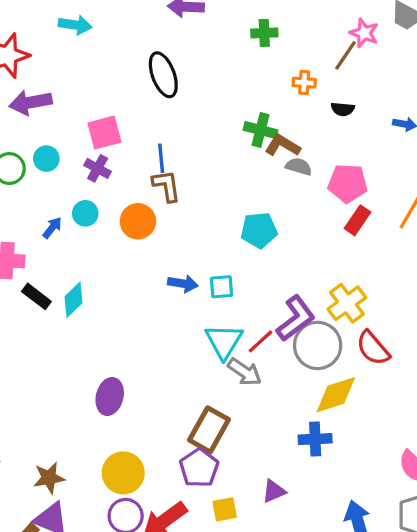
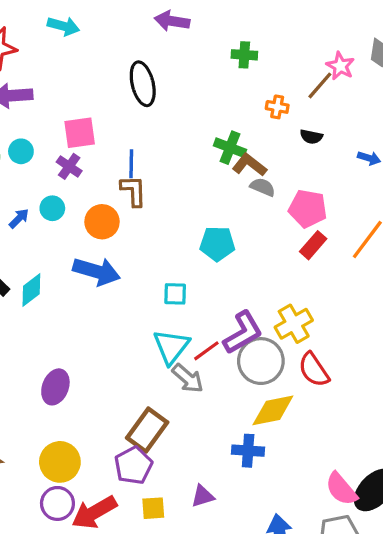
blue arrow: (183, 284) -> (96, 271), moved, size x1.6

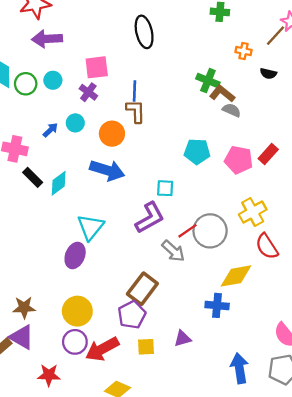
pink pentagon: (308, 209) -> (239, 160), moved
purple L-shape: (243, 333) -> (150, 218), moved
cyan triangle: (171, 347) -> (90, 227), moved
gray circle: (261, 361) -> (210, 231), moved

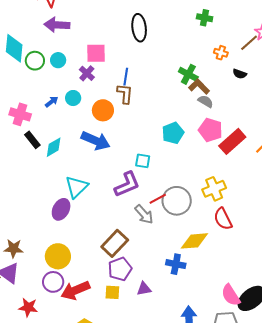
cyan pentagon: (197, 152) -> (173, 133), turned -30
red rectangle: (268, 154) -> (232, 141), size x1.5
pink pentagon: (239, 160) -> (210, 130), moved
purple pentagon: (132, 315) -> (120, 269), moved

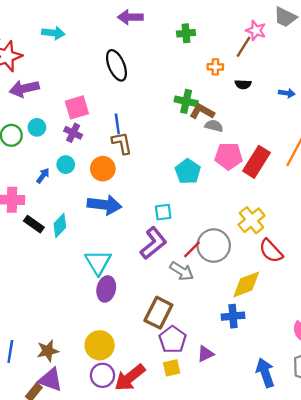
purple ellipse: (61, 209) -> (106, 289), moved

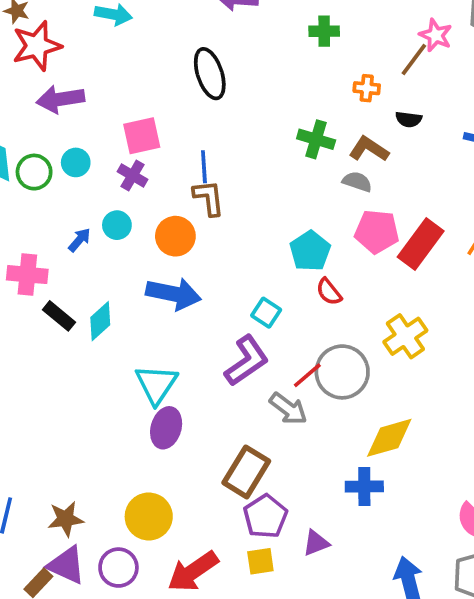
brown L-shape: (202, 111) -> (369, 149), moved
cyan square: (163, 212) -> (266, 313), turned 36
red semicircle: (271, 251) -> (329, 292), moved, size x0.7
purple circle: (102, 375) -> (118, 568), moved

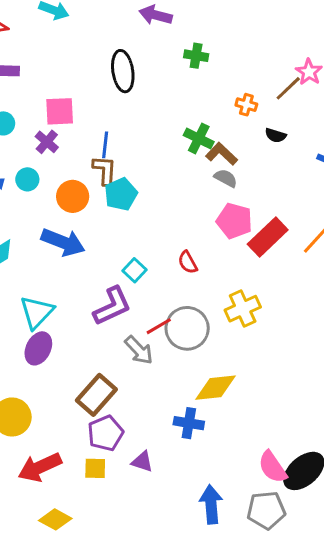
green cross: (324, 31) -> (196, 56), moved
brown L-shape: (369, 149) -> (222, 154), moved
cyan pentagon: (310, 251) -> (121, 194), moved
purple triangle: (316, 543) -> (142, 462), turned 30

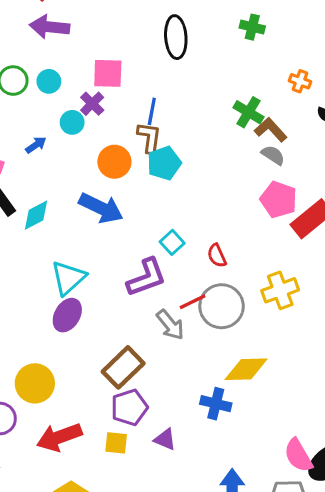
cyan circle: (27, 179) -> (72, 122), moved
red semicircle: (188, 262) -> (217, 256), moved

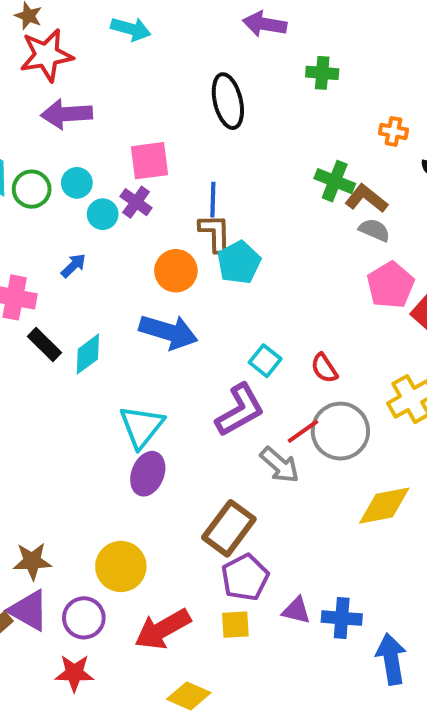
cyan circle: (72, 122) -> (103, 214), moved
pink pentagon: (279, 200) -> (391, 285), turned 30
blue cross: (216, 404) -> (342, 618), moved

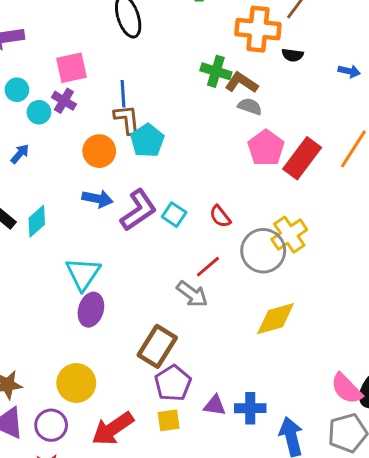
orange cross: (393, 131) -> (258, 29), size x2.0
blue arrow: (168, 332) -> (98, 199), size x0.7
purple L-shape: (240, 410) -> (138, 210), moved
gray circle: (340, 431) -> (263, 251), moved

